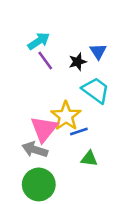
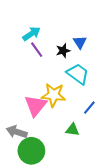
yellow star: (66, 116) -> (54, 95), turned -30
blue line: (79, 131) -> (89, 108), moved, turned -32
gray arrow: (35, 150) -> (17, 132), moved

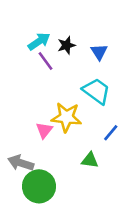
black star: (63, 51) -> (66, 45), moved
pink triangle: (36, 105) -> (44, 130), size x0.6

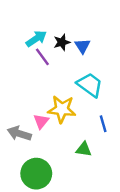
blue triangle: (99, 52) -> (82, 46), moved
blue line: (111, 133) -> (103, 124), turned -56
gray arrow: (21, 163) -> (19, 133), moved

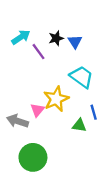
cyan arrow: (36, 39) -> (21, 37), moved
yellow star: (62, 109) -> (56, 99), turned -30
green triangle: (84, 149) -> (79, 125), moved

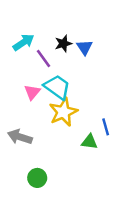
cyan trapezoid: (81, 77) -> (57, 87), moved
pink triangle: (37, 110) -> (32, 92), moved
green circle: (33, 157) -> (37, 178), size x0.6

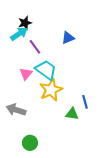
black star: (63, 44) -> (25, 23), moved
blue triangle: (84, 47) -> (68, 38), turned 40

